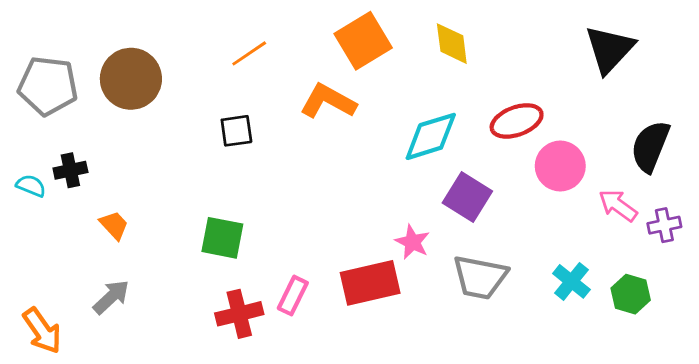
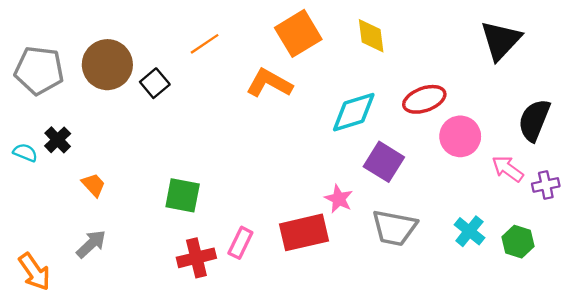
black square: (236, 131) -> (155, 83), moved, turned -32
black cross: (70, 170) -> (58, 140), turned -32

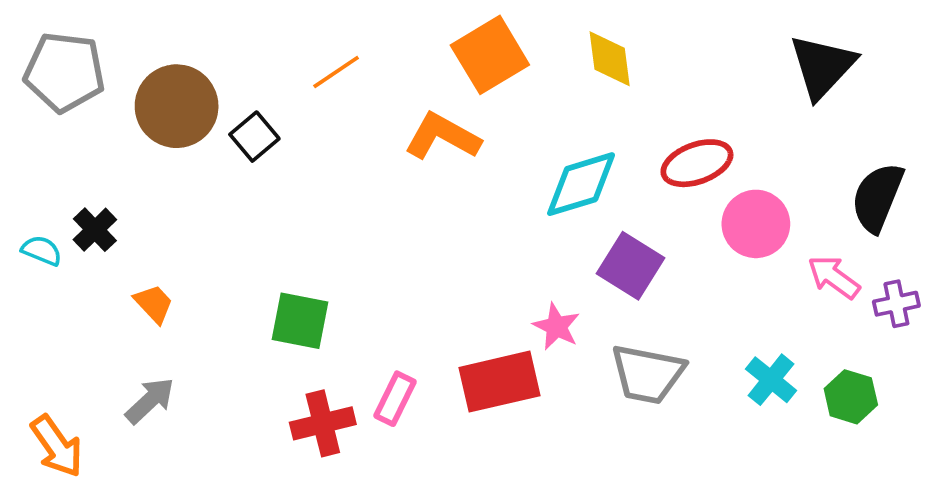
gray pentagon: (39, 70) -> (64, 72), moved

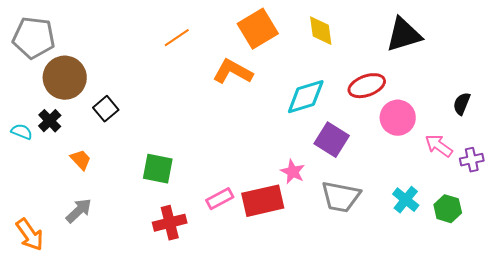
black triangle: (822, 66) -> (404, 35), moved, turned 30
brown circle: (177, 106) -> (65, 78), moved
black square: (254, 137) -> (106, 109), moved
black semicircle: (877, 197) -> (462, 104), size x0.6
pink rectangle: (395, 399) -> (220, 199), moved, turned 36

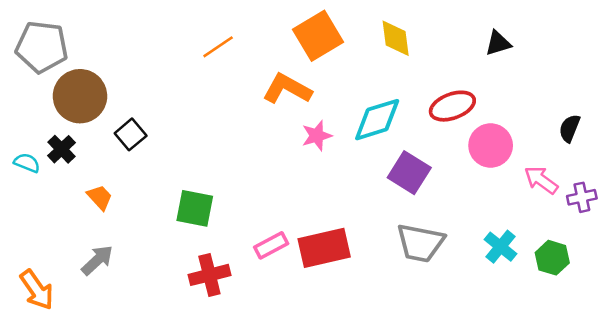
black triangle: (404, 35) -> (498, 43), size x0.6
pink star: (293, 172) -> (317, 136), moved, turned 30

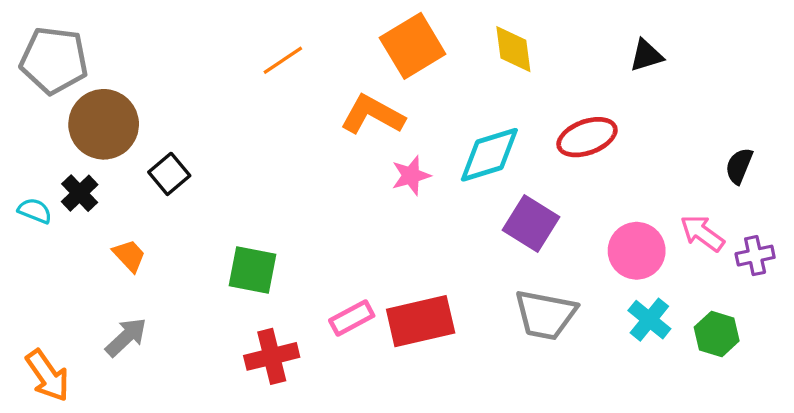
pink circle: (491, 146) -> (637, 251), moved

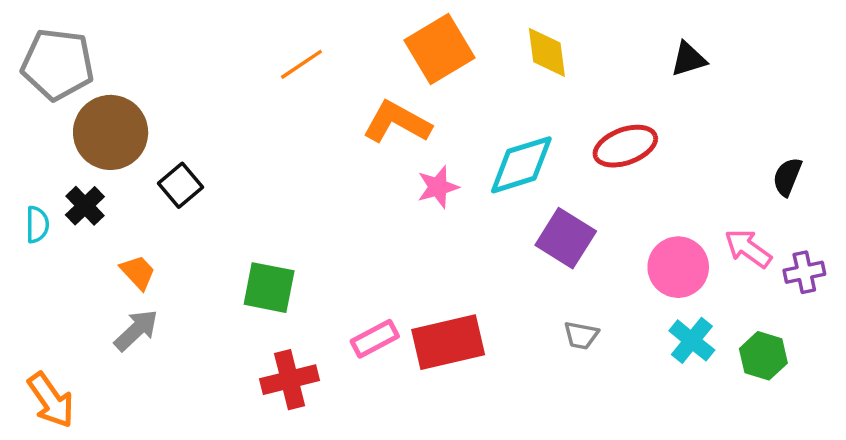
cyan semicircle: (35, 211) -> (37, 225), turned 68
gray trapezoid: (545, 315) -> (581, 335), size x0.5
gray arrow: (126, 337) -> (136, 330), moved

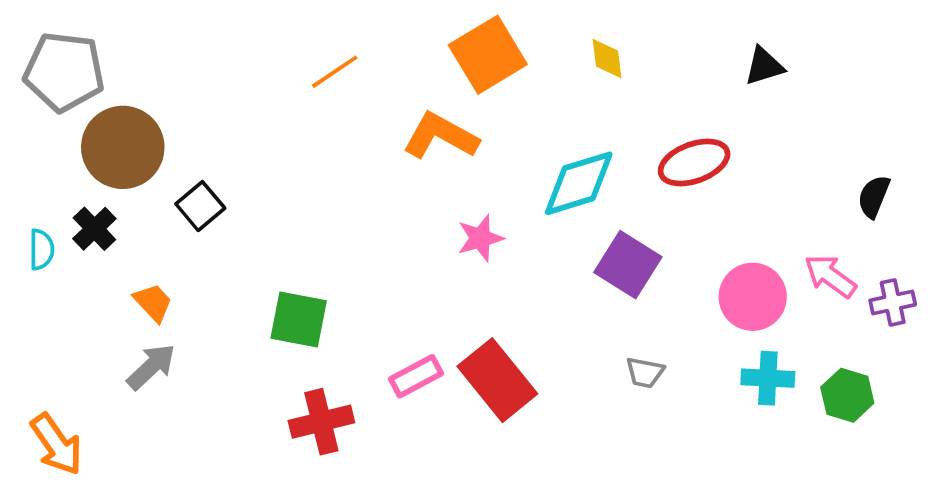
yellow diamond: (547, 52) -> (607, 58), size x0.7
pink star: (438, 187) -> (480, 238), moved
cyan cross: (692, 340) -> (768, 378), turned -36
red rectangle: (448, 342) -> (497, 380), turned 64

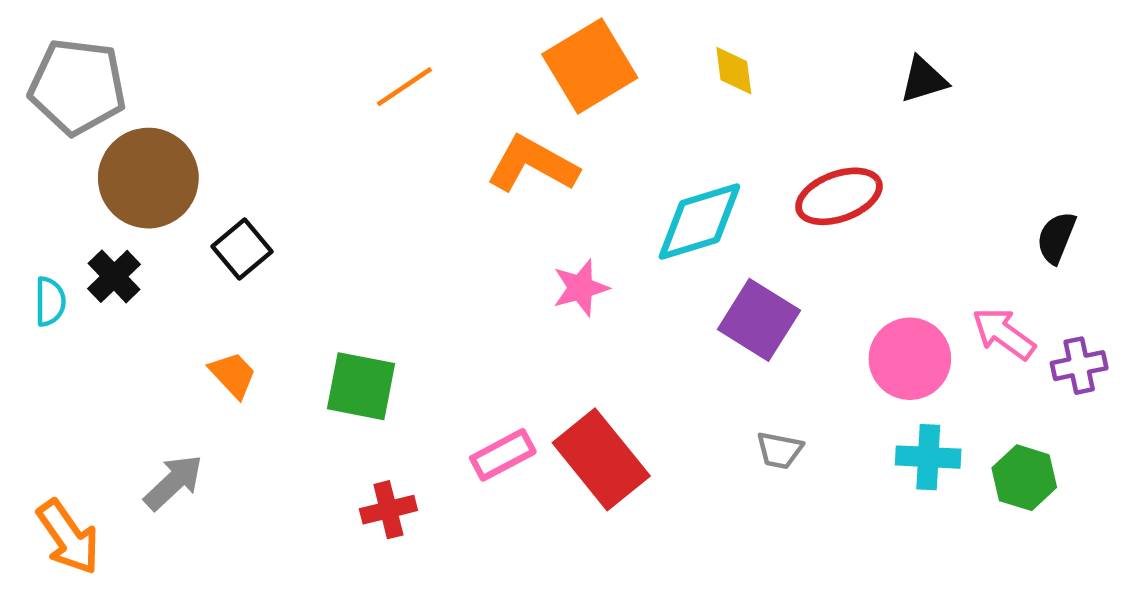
orange trapezoid: (153, 302) -> (233, 375), moved
gray arrow: (151, 367) -> (173, 482), moved
red cross: (321, 422) -> (388, 510), size x0.7

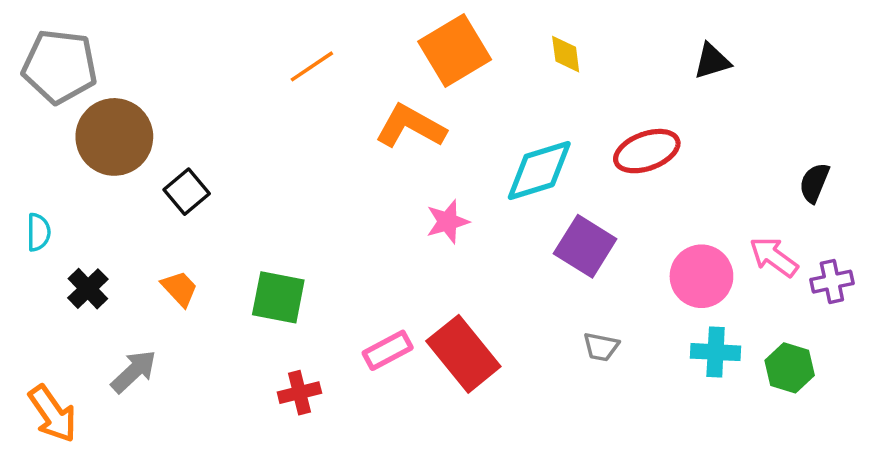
black cross: (114, 276) -> (88, 289), moved

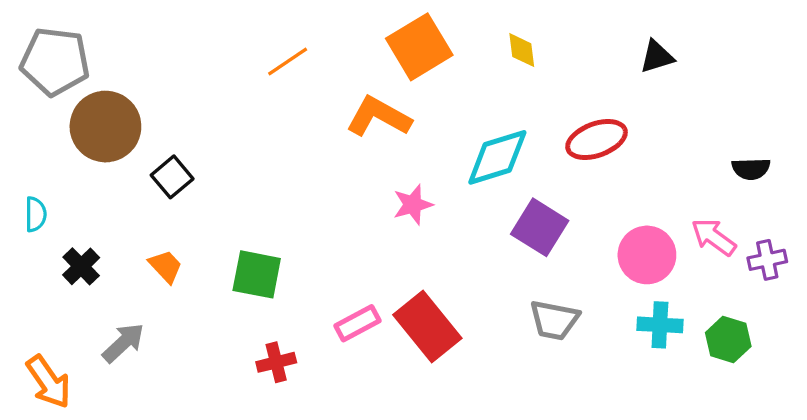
black semicircle: (814, 183) -> (751, 169), turned -114
gray trapezoid: (601, 347) -> (554, 320), size x1.5

